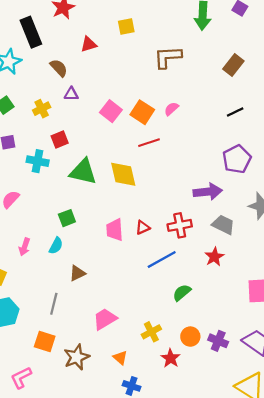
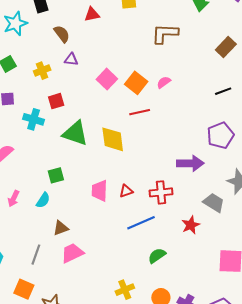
gray trapezoid: (223, 225) -> (214, 203), moved
pink trapezoid: (105, 319) -> (72, 253), moved

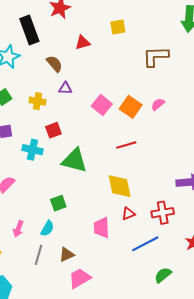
yellow cross: (42, 71) -> (38, 101), turned 35
red line: (140, 112) -> (126, 145), moved
yellow diamond: (113, 139) -> (120, 186), moved
pink trapezoid: (100, 191) -> (101, 228), moved
gray line: (36, 255) -> (39, 255), moved

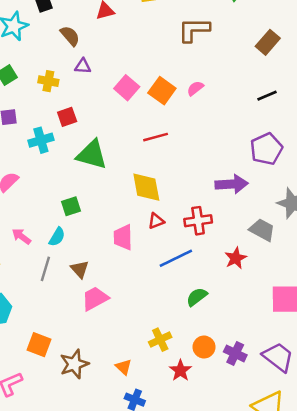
cyan cross: (32, 150) -> (41, 140), turned -30
pink arrow: (18, 229) -> (21, 236), turned 105
brown triangle: (67, 255) -> (80, 269), turned -49

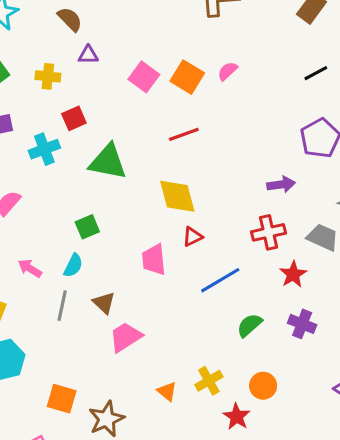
purple arrow: (232, 184) -> (281, 184), size x0.7
red cross: (198, 221) -> (269, 232), moved
purple cross: (235, 353) -> (302, 324), moved
orange triangle: (124, 367) -> (167, 391), moved

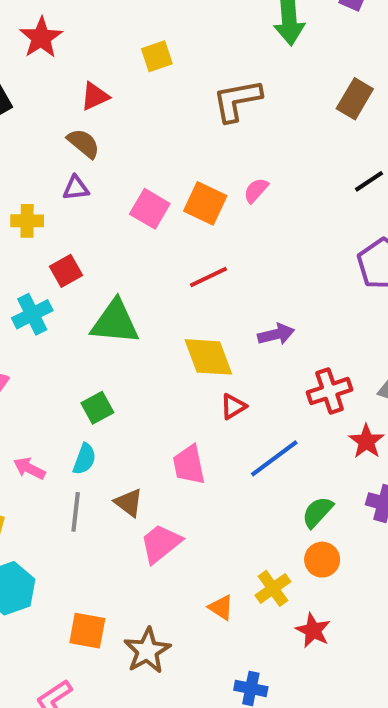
brown semicircle: (70, 19) -> (83, 143), moved
purple arrow: (281, 184) -> (276, 334), moved
pink trapezoid: (154, 260) -> (189, 465), moved
orange circle: (263, 386) -> (322, 560), moved

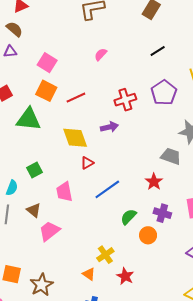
orange square: (205, 203) -> (46, 91), moved
red cross: (330, 391) -> (125, 100), moved
green square: (97, 408) -> (35, 170), moved
orange circle: (322, 560) -> (148, 235), moved
orange triangle: (221, 607) -> (89, 274), moved

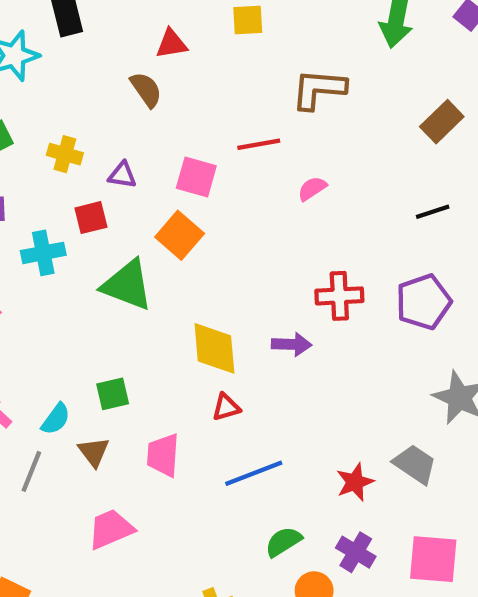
purple triangle: (10, 52) -> (122, 175), moved
pink square: (47, 63) -> (196, 177), turned -30
red line: (76, 98) -> (259, 144), moved
gray trapezoid: (171, 156) -> (415, 464), moved
brown triangle: (34, 210) -> (94, 452), moved

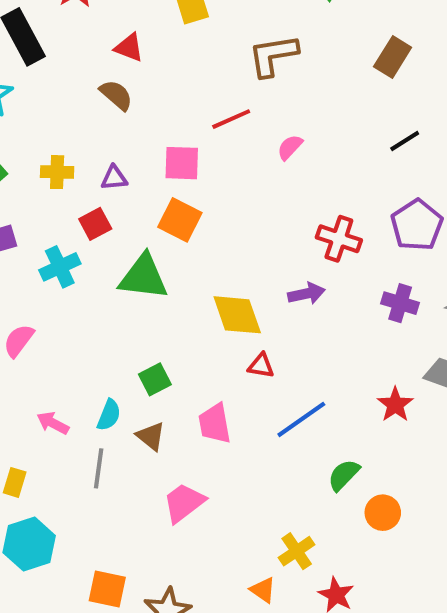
red triangle: (171, 44) -> (129, 48), turned 44
red cross: (339, 296) -> (339, 239), turned 36
red triangle: (226, 407) -> (261, 366), turned 40
purple cross: (356, 552) -> (400, 303), moved

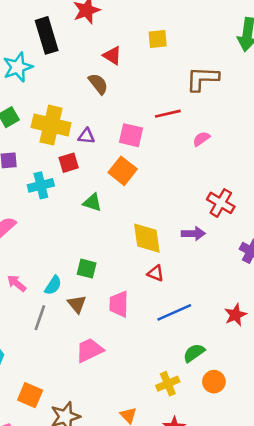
yellow cross: (57, 172) -> (51, 125), size x1.8
green triangle: (143, 277) -> (92, 202), size x0.6
green square: (155, 379) -> (87, 269), turned 30
yellow cross: (297, 551) -> (168, 384), moved

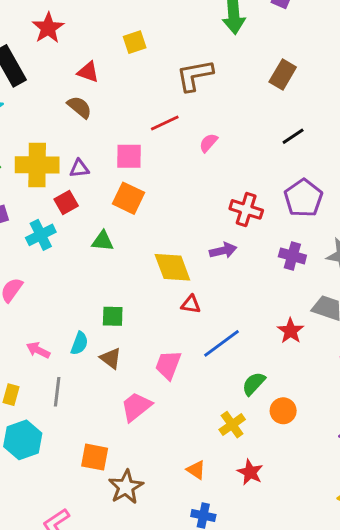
pink trapezoid: (119, 304) -> (168, 365), moved, turned 32
gray line: (40, 318) -> (57, 392), moved
orange square: (30, 395) -> (95, 457), moved

